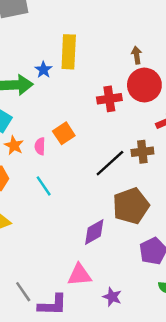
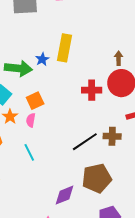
orange square: (64, 133) -> (35, 101), moved

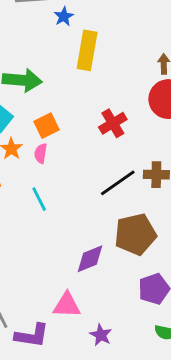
blue star: (42, 59) -> (64, 17), moved
red cross: (92, 90) -> (113, 123), moved, turned -30

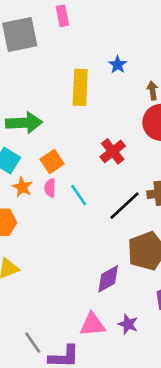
blue star: (64, 17) -> (118, 65), moved
cyan line: (39, 199) -> (79, 195), moved
purple star: (101, 335) -> (128, 324), moved

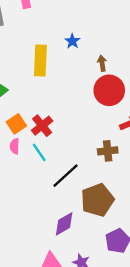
red cross: (113, 151) -> (42, 126), moved
black line: (124, 206) -> (65, 176), moved

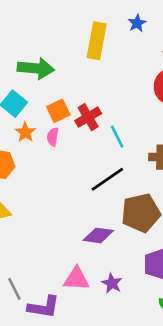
cyan line: (39, 152) -> (117, 137), moved
purple diamond: (64, 224) -> (98, 235), turned 30

